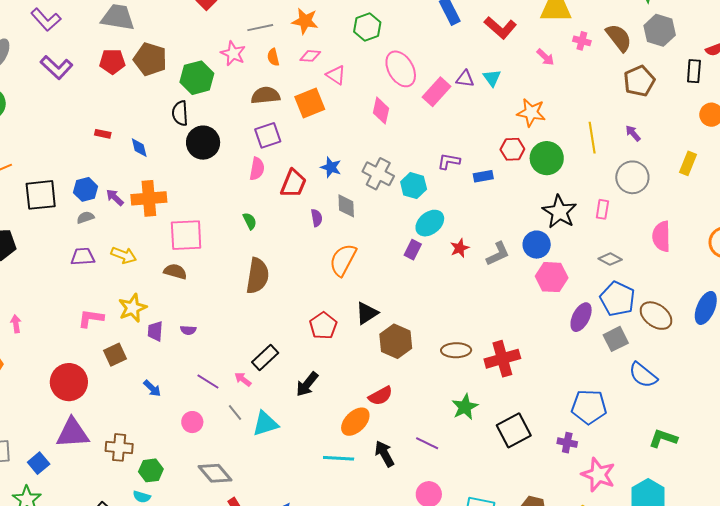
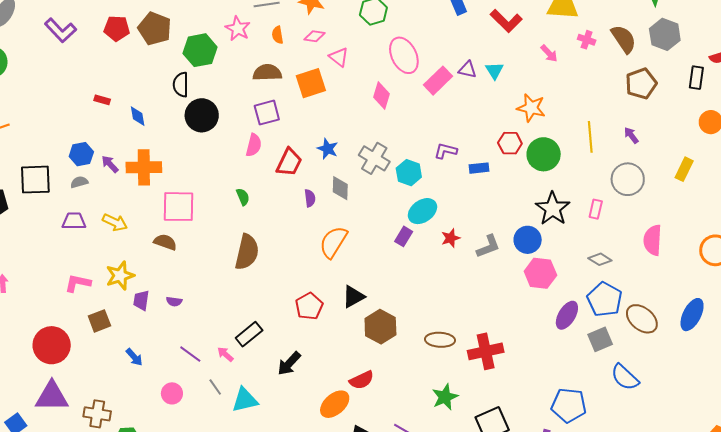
black square: (41, 195) -> (35, 180), moved

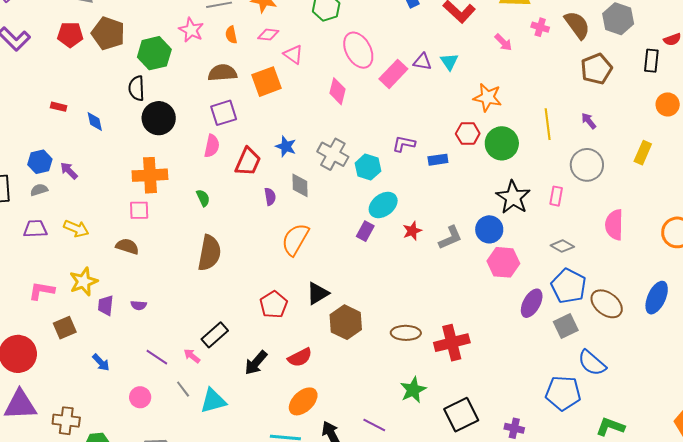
orange cross: (144, 167) -> (150, 175), moved
pink square: (178, 207) -> (139, 210), size x0.6
red semicircle: (362, 380) -> (300, 357), moved
blue pentagon: (569, 405) -> (563, 393), moved

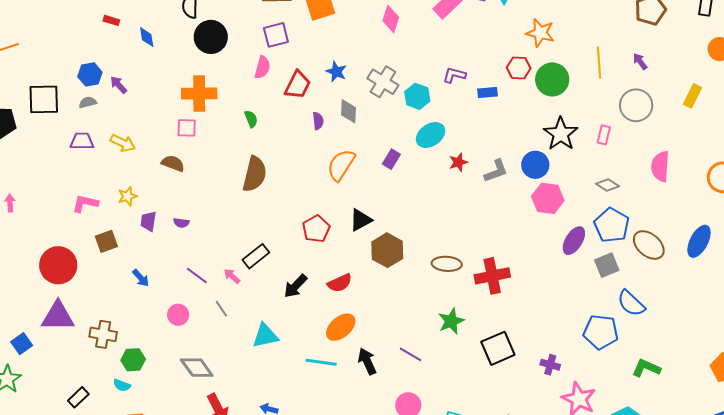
purple rectangle: (365, 231) -> (391, 159), moved
yellow star: (84, 282) -> (127, 196), size x0.7
cyan triangle: (213, 401) -> (265, 336), moved

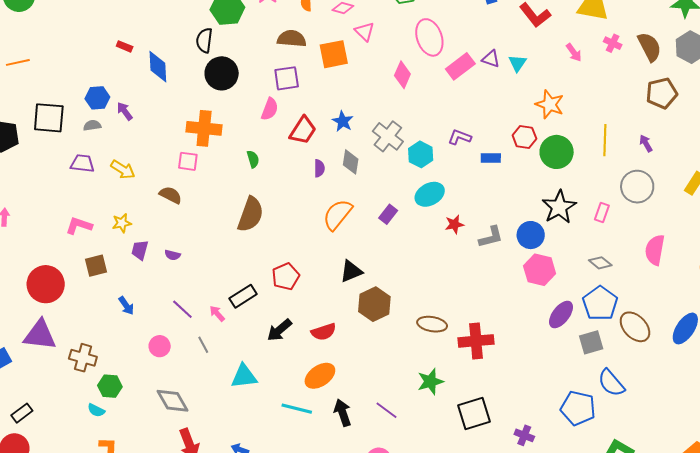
blue diamond: (147, 37) -> (158, 67), size x1.5
red pentagon: (316, 229) -> (286, 276), moved
black rectangle: (78, 397) -> (22, 413), moved

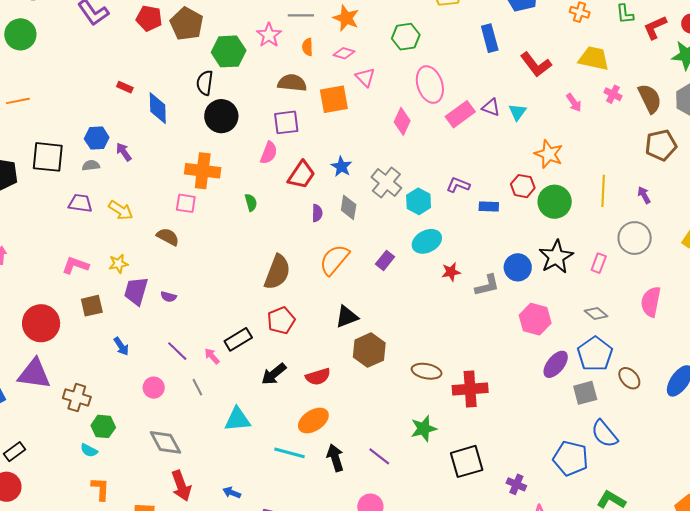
brown semicircle: (251, 214) -> (277, 272), moved
blue circle: (531, 235) -> (518, 267), moved
purple trapezoid: (140, 250) -> (136, 291), size x1.4
brown ellipse: (635, 327) -> (629, 378), size x0.7

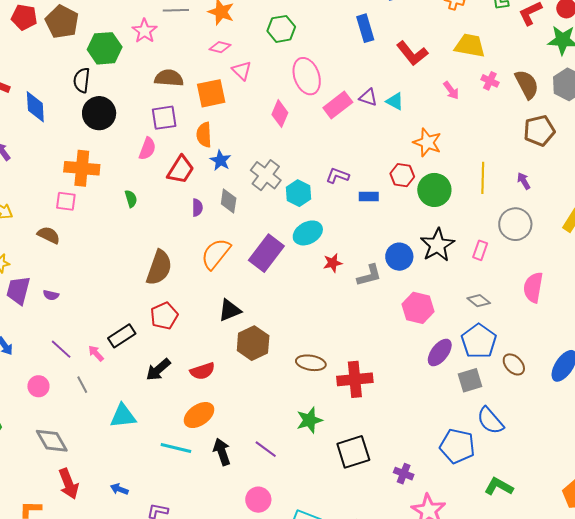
orange semicircle: (308, 47) -> (204, 135), moved, size x1.4
cyan triangle: (517, 112) -> (395, 101), turned -36
purple rectangle: (385, 260) -> (266, 253), size x1.8

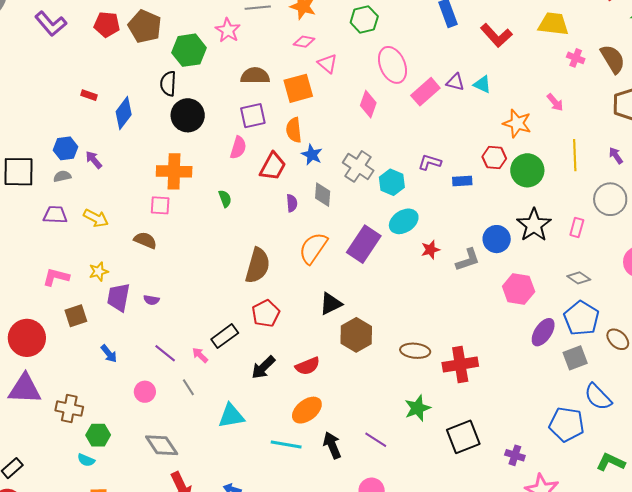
pink arrow: (451, 90) -> (555, 102), moved
blue diamond: (35, 107) -> (124, 113), turned 44

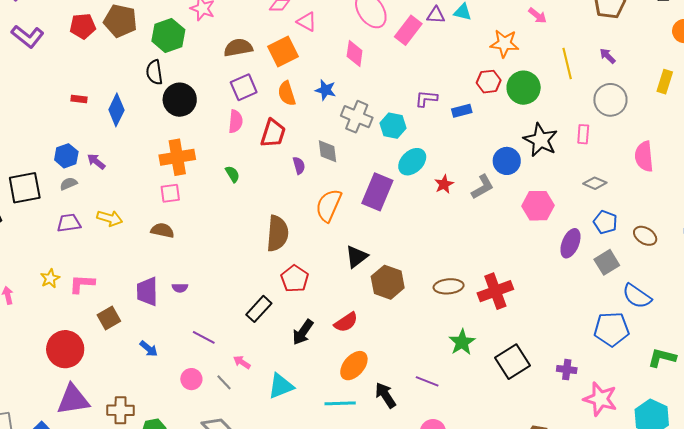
blue star: (312, 155) -> (326, 90), moved
yellow star: (99, 272) -> (50, 278), moved
blue pentagon: (581, 318) -> (605, 222), size x0.7
pink arrow: (200, 355) -> (242, 362), moved
gray line: (188, 387) -> (224, 382), moved

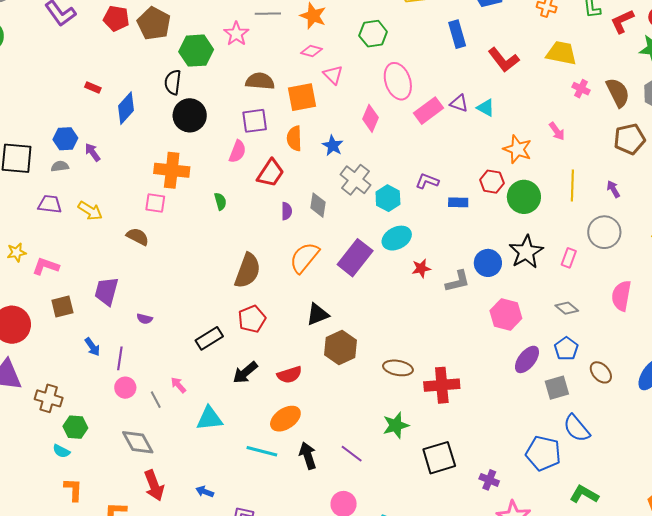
purple semicircle: (180, 288) -> (145, 319), moved
purple line: (204, 337) -> (120, 358), moved, turned 55

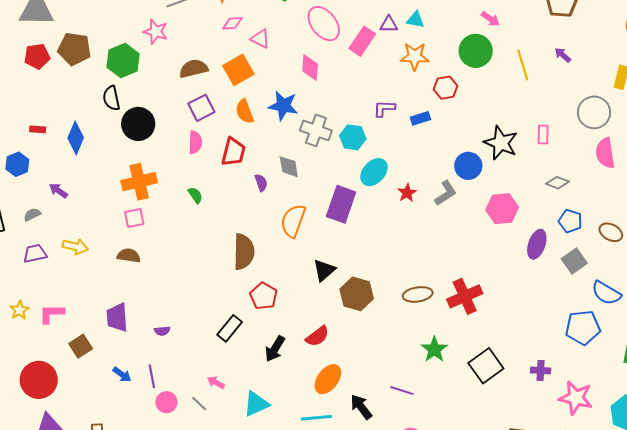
blue hexagon: (65, 139) -> (17, 164), moved
blue star: (333, 146) -> (283, 106), size x1.4
orange star: (517, 149) -> (415, 56), moved
green circle: (524, 197) -> (476, 51), moved
gray circle: (604, 232) -> (594, 112), moved

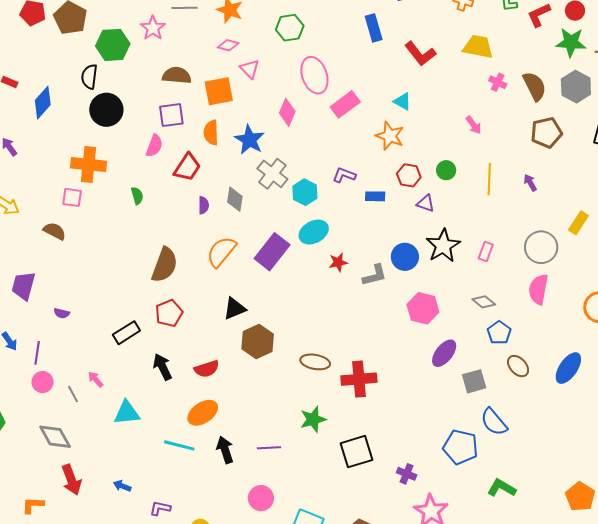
purple triangle: (389, 24) -> (426, 203), moved
green circle: (476, 51) -> (446, 170), moved, size x0.6
blue pentagon: (570, 221) -> (499, 333), moved
black arrow: (275, 349) -> (162, 367), turned 104
purple line: (402, 391) -> (269, 448), turned -40

